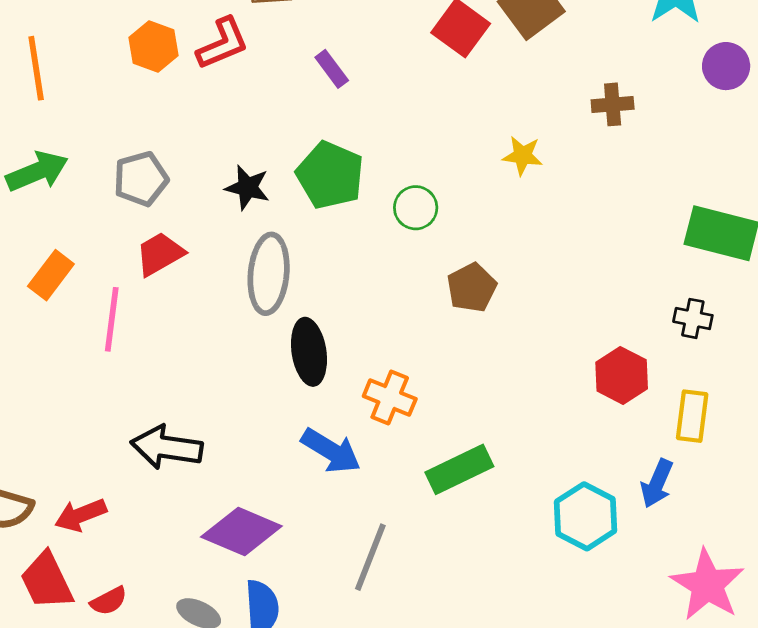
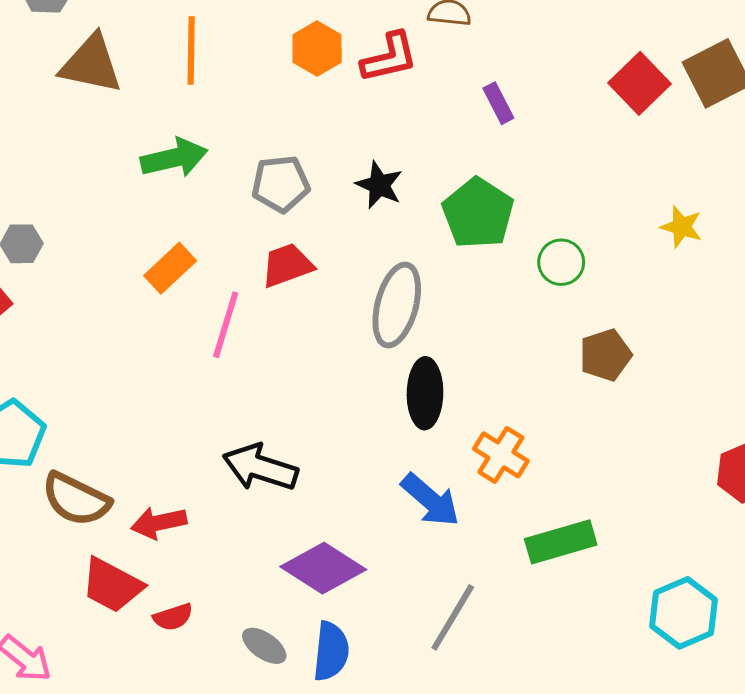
black star: (247, 187) -> (379, 185), moved
red trapezoid: (47, 581) -> (112, 585), turned -46

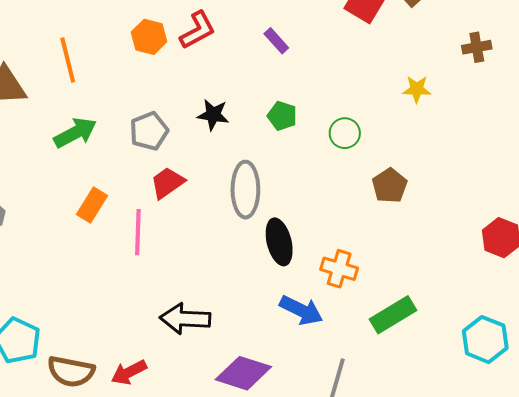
green pentagon: (478, 213) -> (282, 116), size x0.6

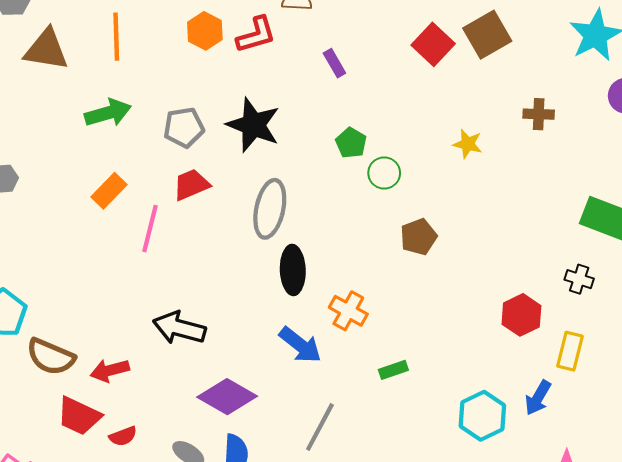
black star: (213, 115) -> (253, 125), size x1.6
green pentagon: (282, 116) -> (351, 143), moved
green rectangle: (393, 315) -> (393, 370), size x0.6

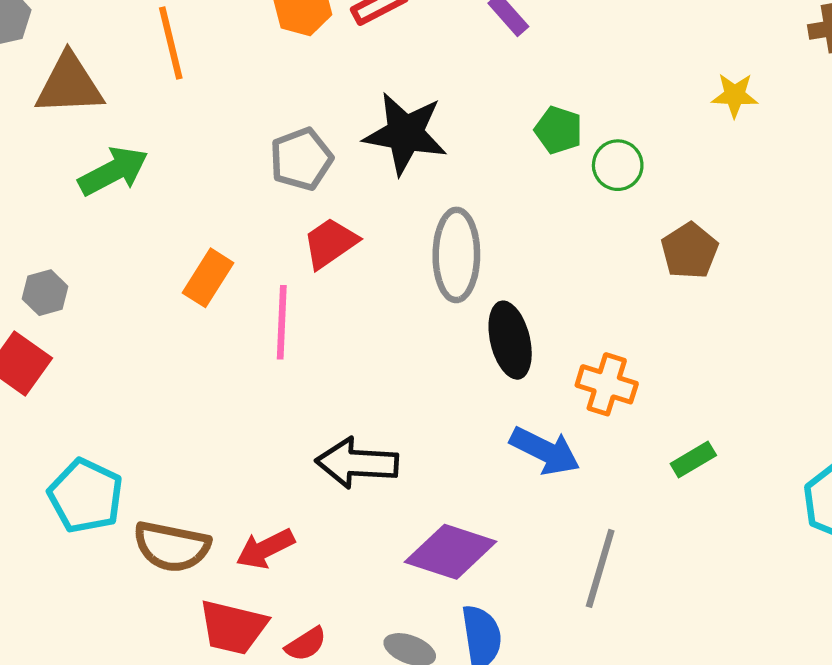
green arrow: (108, 113) -> (113, 171), moved

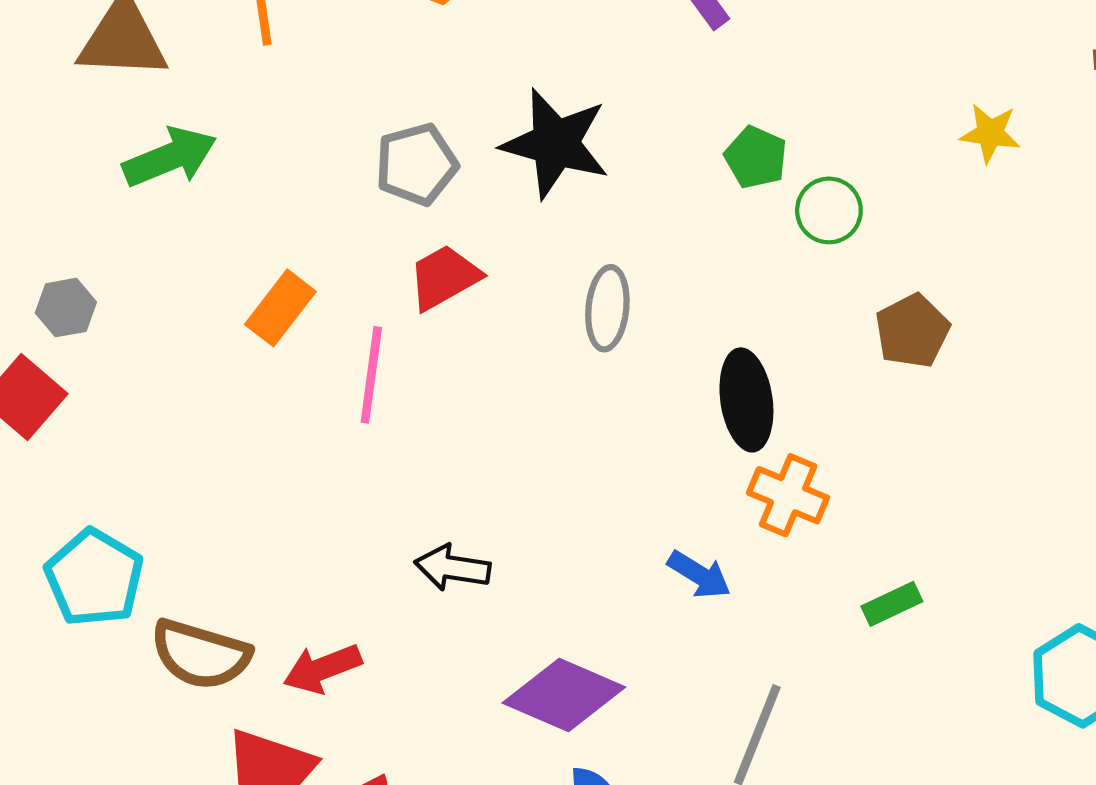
gray ellipse: (456, 255) -> (607, 308), size x0.7
black ellipse: (510, 340) -> (746, 400), moved
blue arrow: (545, 451) -> (699, 575), size x0.7
black arrow: (357, 463) -> (452, 568), size x0.7

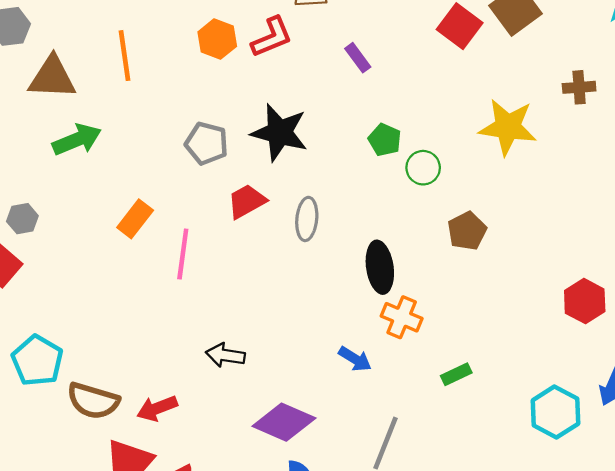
yellow star: (990, 133) -> (508, 127), size x1.8
gray pentagon: (416, 164) -> (207, 143), turned 30
red trapezoid: (444, 277) -> (247, 201), moved

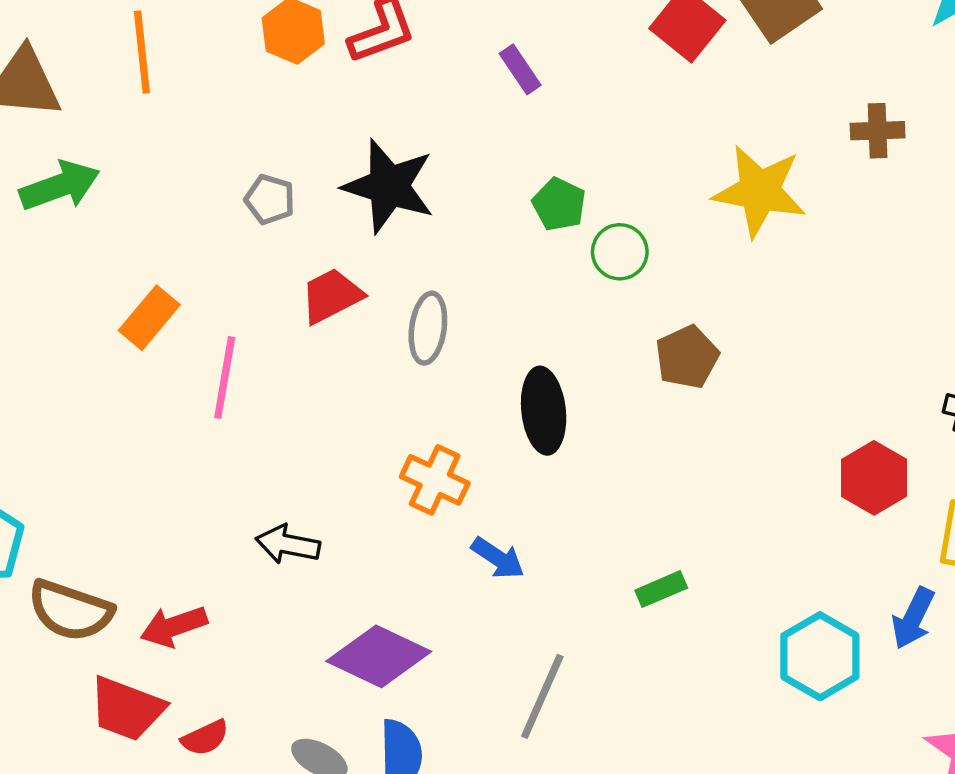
gray pentagon: (207, 143) -> (270, 199), size x0.7
orange cross: (402, 317) -> (435, 480), moved

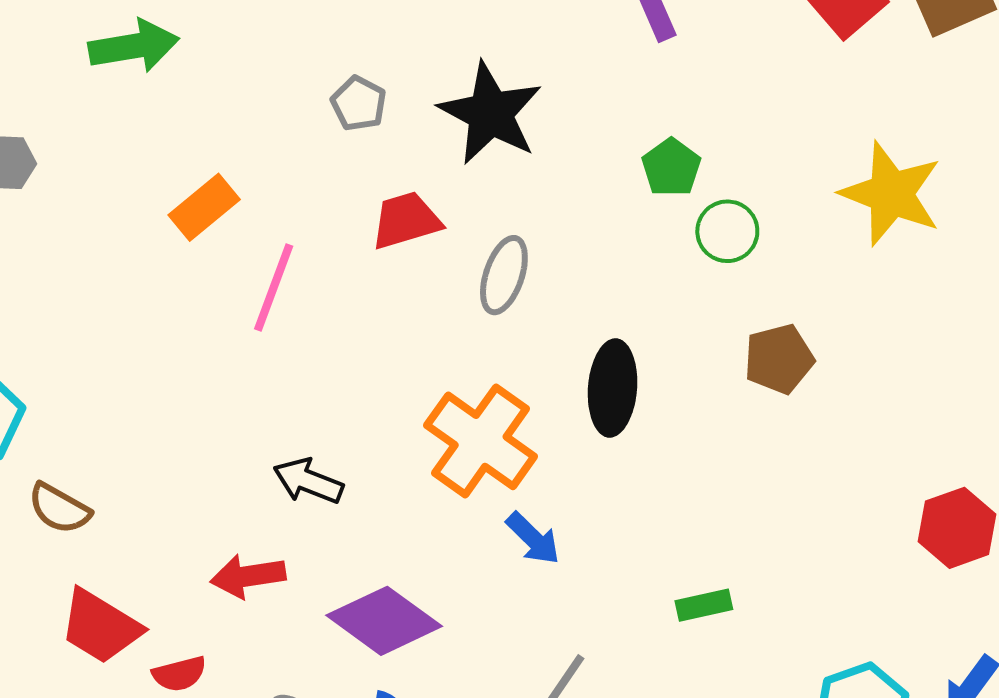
orange cross: (435, 480) -> (481, 441), size x1.5
brown semicircle: (70, 610) -> (59, 509), size x0.7
red arrow: (174, 626) -> (248, 576), moved

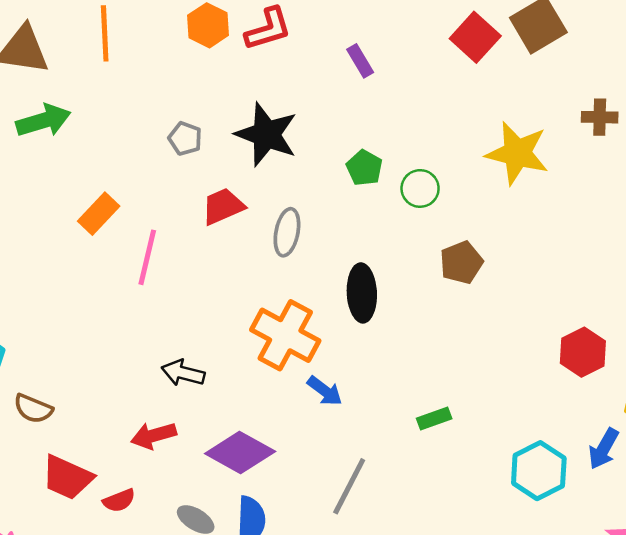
green pentagon: (671, 167) -> (364, 168), moved

